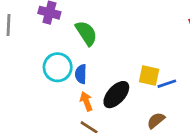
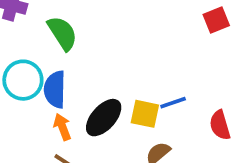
blue semicircle: (81, 74) -> (55, 89), size x1.4
yellow square: (149, 75) -> (145, 114), moved

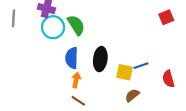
cyan circle: (23, 80) -> (53, 27), moved
black ellipse: (104, 118) -> (100, 59), moved, turned -35
orange arrow: (62, 127) -> (76, 80), turned 32

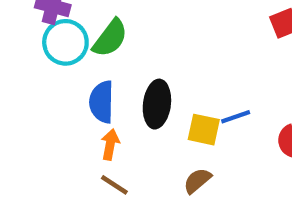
green semicircle: (76, 25) -> (110, 38), turned 70
brown semicircle: (132, 95) -> (197, 181), moved

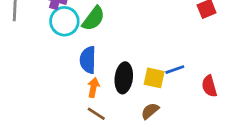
black ellipse: (157, 104) -> (124, 78), moved

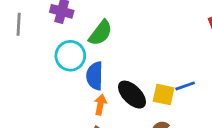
cyan circle: (64, 21) -> (70, 56), moved
black ellipse: (124, 78) -> (132, 95), turned -52

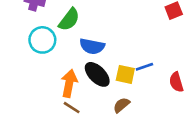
blue semicircle: (95, 76) -> (92, 46), moved, turned -80
orange arrow: (100, 105) -> (69, 83), size x1.5

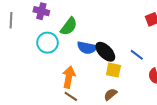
blue line: (144, 67) -> (137, 55), moved, turned 56
black ellipse: (97, 74) -> (105, 52), moved

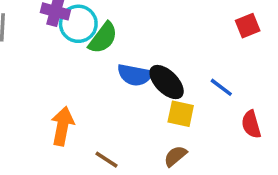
cyan circle: (47, 43) -> (78, 24), moved
orange arrow: (69, 77) -> (62, 126), moved

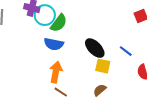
blue semicircle: (135, 75) -> (54, 44), moved
orange arrow: (62, 126) -> (56, 72), moved

